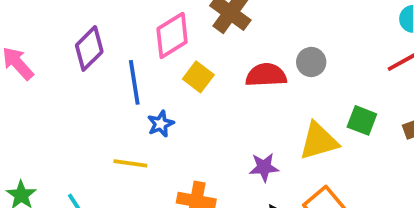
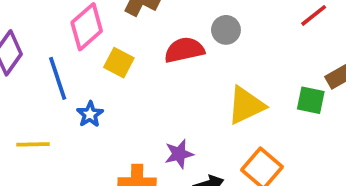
green square: (362, 120) -> (311, 100), moved
yellow line: (130, 163) -> (33, 144), moved
purple star: (264, 167) -> (179, 154), moved

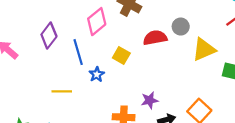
yellow square: (119, 63) -> (121, 56), moved
yellow triangle: (246, 105) -> (204, 49), moved

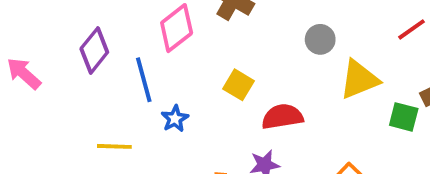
red semicircle: (155, 38) -> (282, 117), moved
yellow square: (121, 56) -> (239, 85), moved

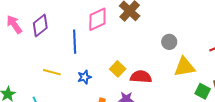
purple diamond: (94, 50) -> (40, 25), moved
yellow square: (239, 85) -> (118, 69), moved
blue star: (175, 119) -> (84, 77), moved

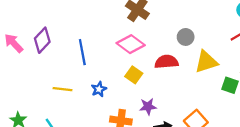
pink diamond: (97, 19) -> (131, 44), moved, turned 70
red semicircle: (141, 77) -> (166, 62), moved

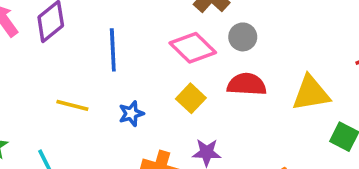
gray circle: (186, 37) -> (243, 37), moved

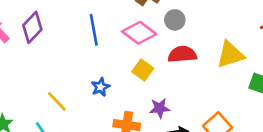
blue line: (113, 50) -> (94, 30), moved
yellow line: (72, 105) -> (57, 101), moved, turned 40

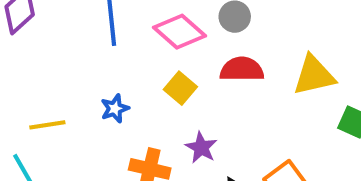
yellow line: (57, 101) -> (47, 125), turned -60
purple star: (160, 108) -> (201, 148), turned 30

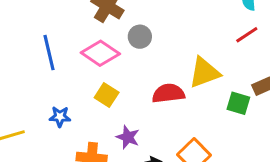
red semicircle: (242, 69) -> (168, 93), moved
blue star: (115, 109) -> (60, 117), turned 30

